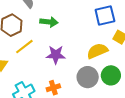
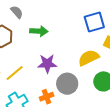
yellow line: (24, 47) -> (15, 73), moved
gray circle: (88, 77) -> (67, 84), moved

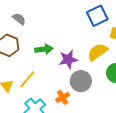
green arrow: (39, 31) -> (44, 49), moved
purple star: (47, 64) -> (68, 59), moved

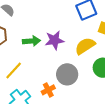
purple star: (68, 59) -> (54, 40), moved

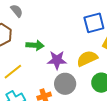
purple star: (54, 40) -> (57, 60), moved

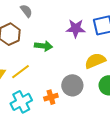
purple star: (57, 60) -> (76, 28), moved

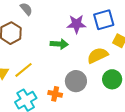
green arrow: (44, 46) -> (59, 44), moved
orange cross: (51, 97) -> (55, 94), turned 32

